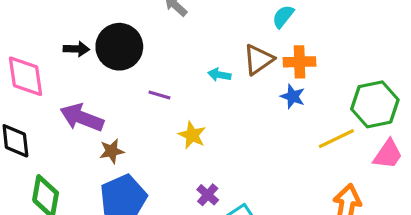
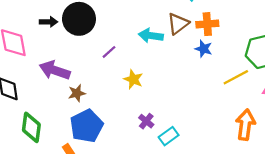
cyan arrow: (219, 75) -> (151, 36), size x1.5
purple line: (159, 95) -> (109, 52), turned -56

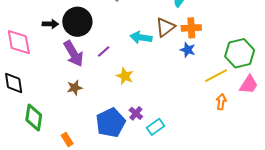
purple arrow: (55, 70) -> (74, 54), moved, turned -140
orange arrow: (245, 125) -> (221, 102), moved, size x0.6
blue pentagon: (87, 126) -> (111, 123), moved

